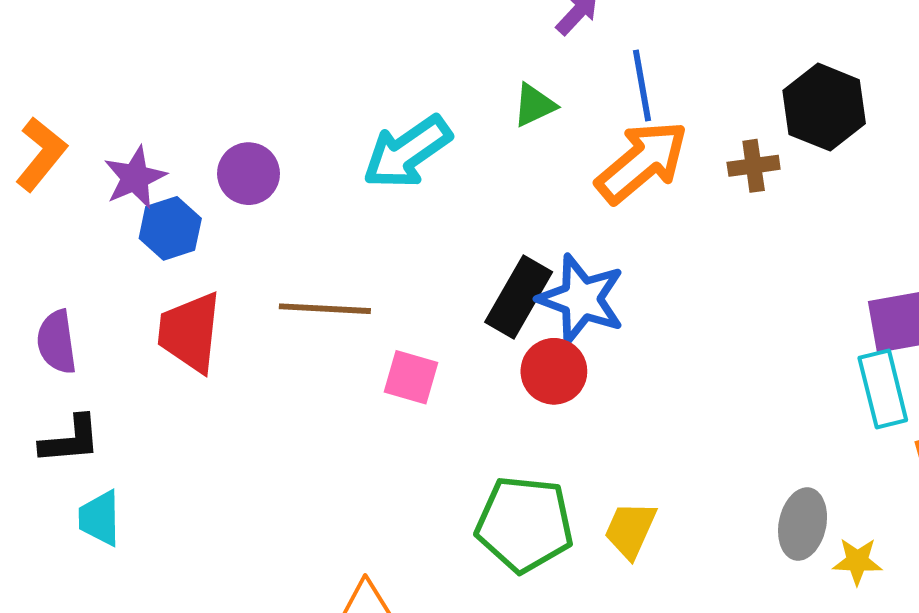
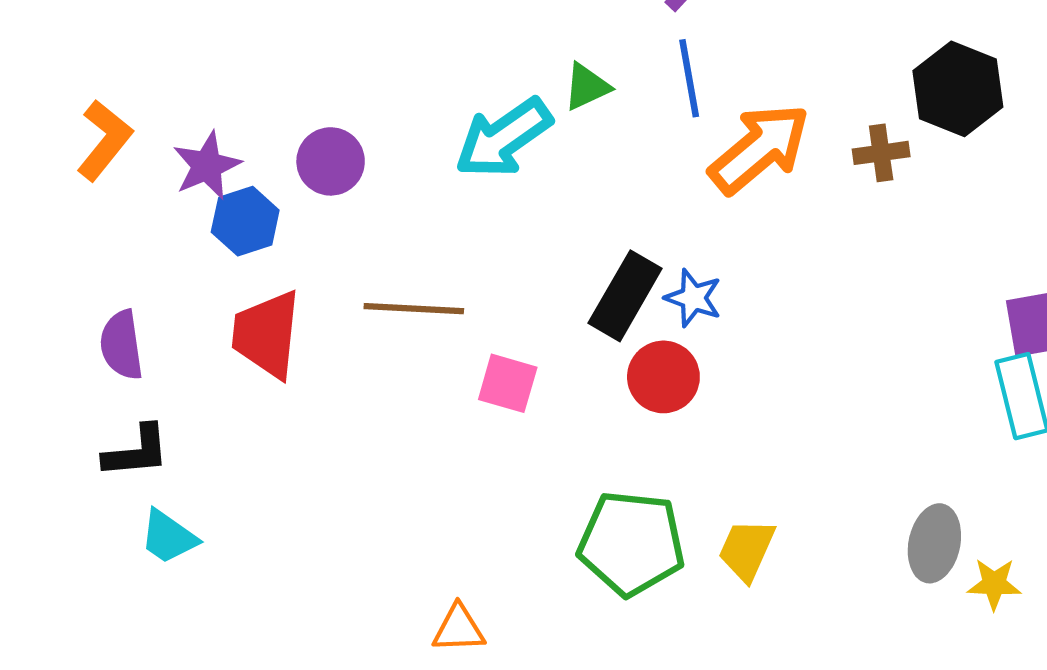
blue line: (642, 86) -> (689, 78), moved
green triangle: (534, 105) -> (587, 87), moved
blue star: (581, 299) -> (693, 298), size x0.6
cyan trapezoid: (100, 518) -> (168, 537), turned -54

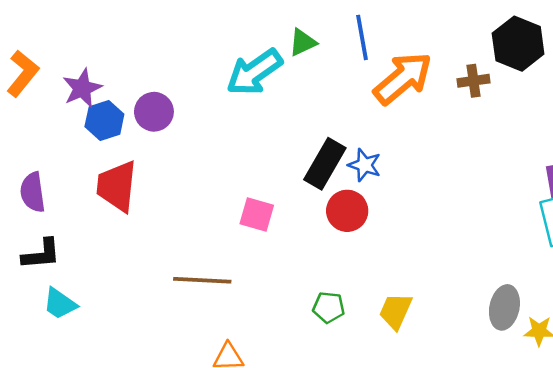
purple circle: (331, 161) -> (154, 112), moved
brown line: (414, 309) -> (202, 280), moved
green pentagon: (631, 543) -> (329, 307), size x0.5

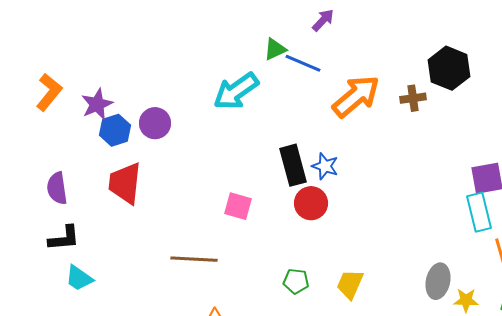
blue line: (362, 37) -> (303, 63), moved, turned -57
green triangle: (303, 42) -> (275, 49), moved
black rectangle: (325, 164) -> (293, 165), turned -45

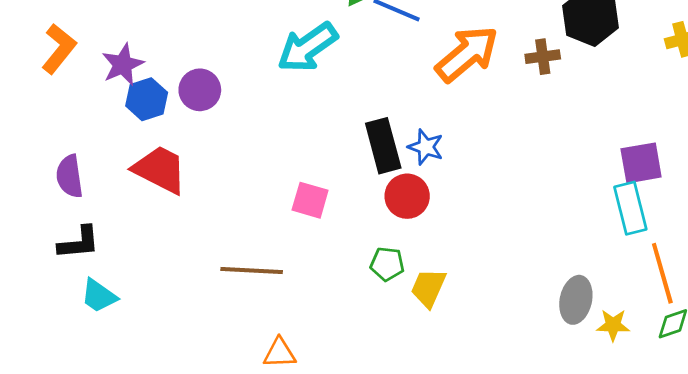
red trapezoid: (125, 183) -> (160, 170), turned 111
green pentagon: (296, 281) -> (387, 264), moved
yellow trapezoid: (350, 284) -> (428, 288), moved

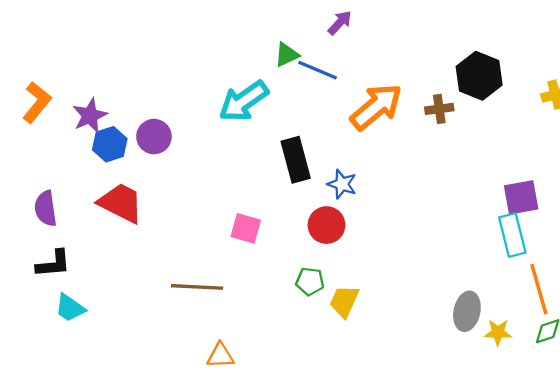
black rectangle: (383, 146) -> (296, 160), moved

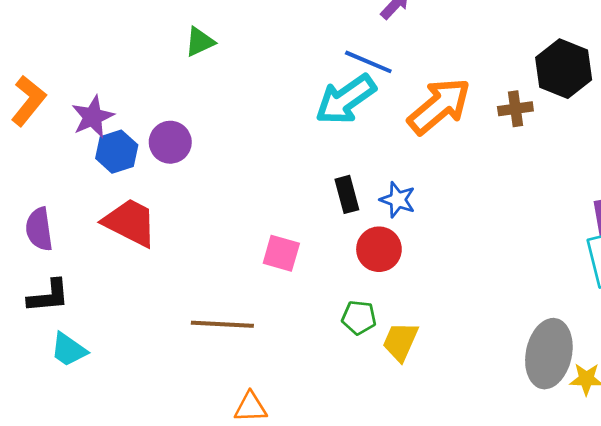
green triangle: (287, 55) -> (200, 42), moved
cyan arrow: (244, 101) -> (346, 99), moved
black rectangle: (296, 160) -> (347, 194), moved, size x0.7
gray ellipse: (467, 311) -> (549, 354), size x1.4

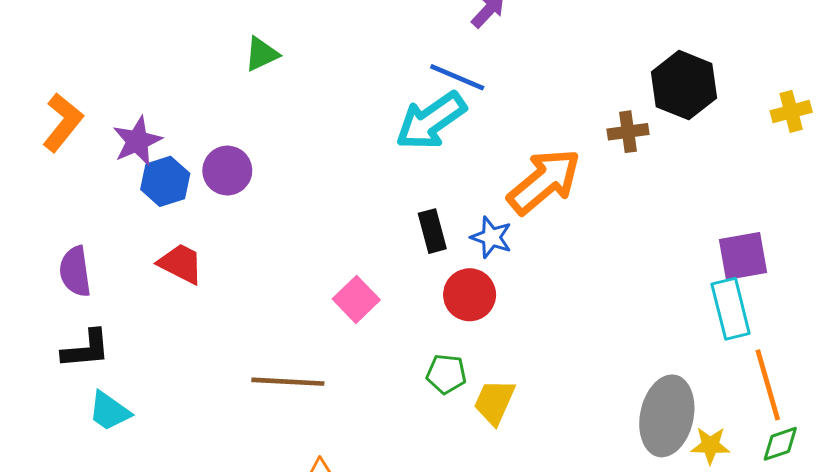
orange arrow: (439, 106) -> (544, 181), moved
red trapezoid: (130, 222) -> (181, 264), size x0.7
pink square: (281, 253) -> (356, 299), turned 30

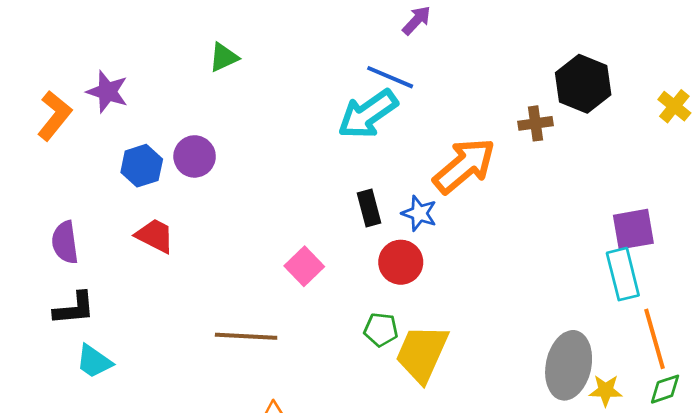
yellow cross: (791, 111) -> (674, 106), turned -36
purple star: (137, 141) -> (107, 92), moved, turned -30
yellow trapezoid: (494, 402) -> (422, 353), size x1.5

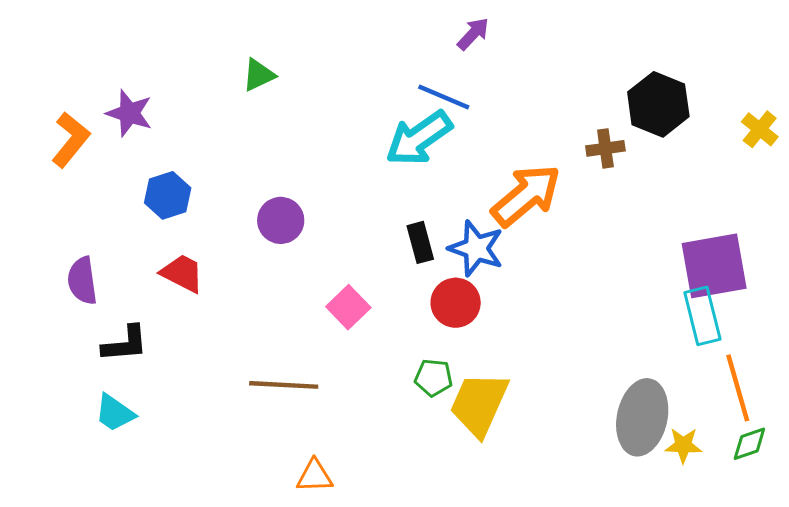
purple circle: (195, 156) -> (281, 220), moved
blue star: (419, 213) -> (476, 248), size x1.4
purple square: (633, 229) -> (714, 266), size x1.4
black L-shape: (74, 308) -> (125, 344), moved

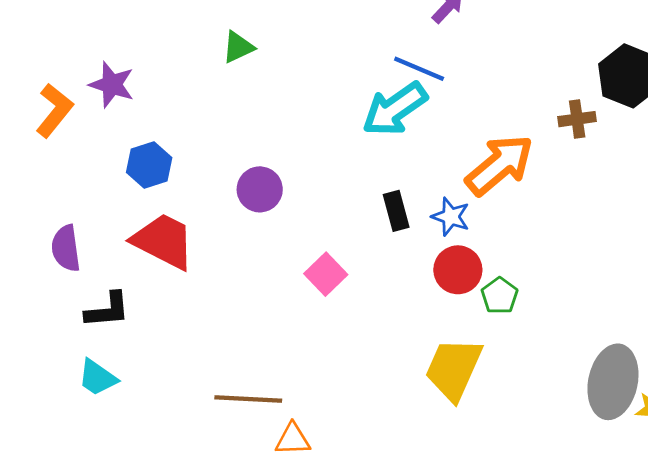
blue star: (476, 248) -> (451, 217), size x0.7
red trapezoid: (182, 273) -> (163, 241), size x1.5
red circle: (456, 303) -> (458, 270), moved
green pentagon: (434, 378) -> (500, 296), moved, turned 30
brown line: (284, 385) -> (248, 399), moved

